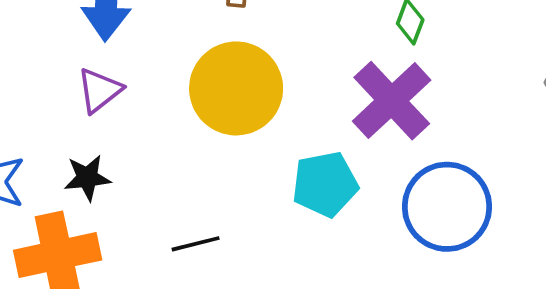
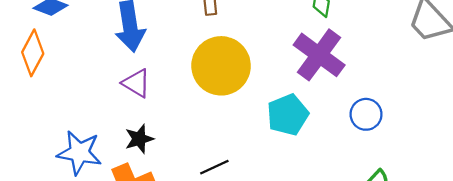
purple triangle: (99, 90) -> (136, 83), turned -40
blue circle: (447, 207) -> (366, 114), size x0.6

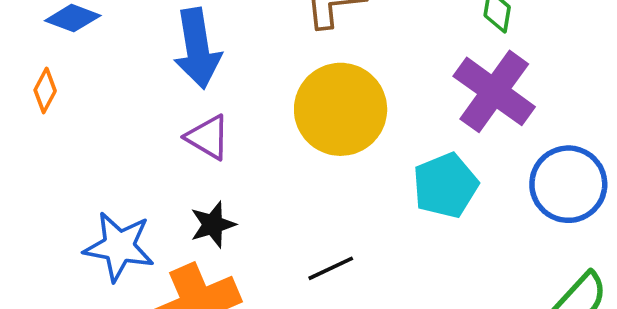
orange diamond: (33, 53) -> (45, 90), size x0.6
blue circle: (366, 114) -> (568, 184), size x1.5

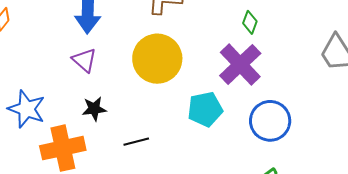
black star: (213, 225) -> (94, 109), moved

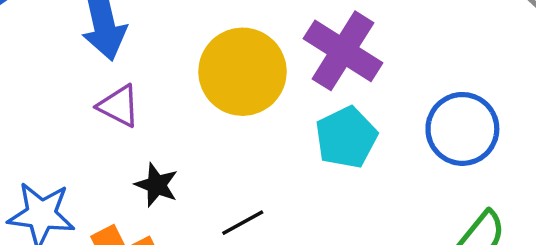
purple cross: (240, 64) -> (343, 51), moved
black star: (94, 109) -> (157, 185), turned -30

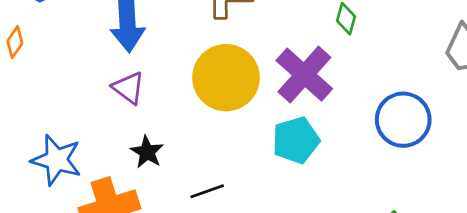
blue circle: (462, 129) -> (403, 120), moved

